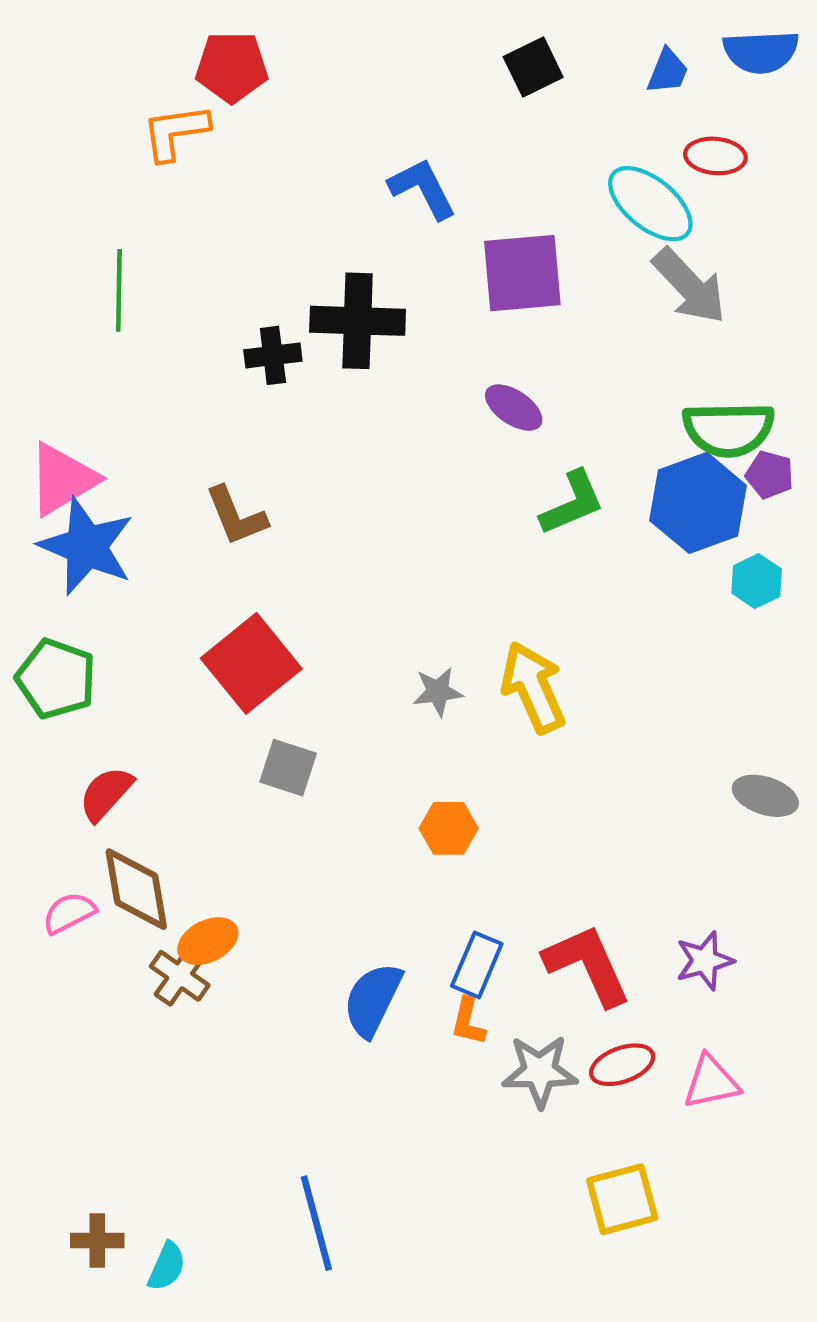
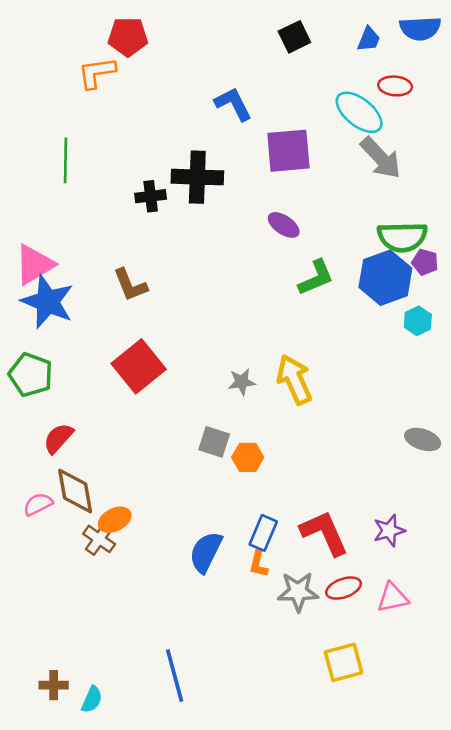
gray square: (288, 768) -> (214, 442), moved

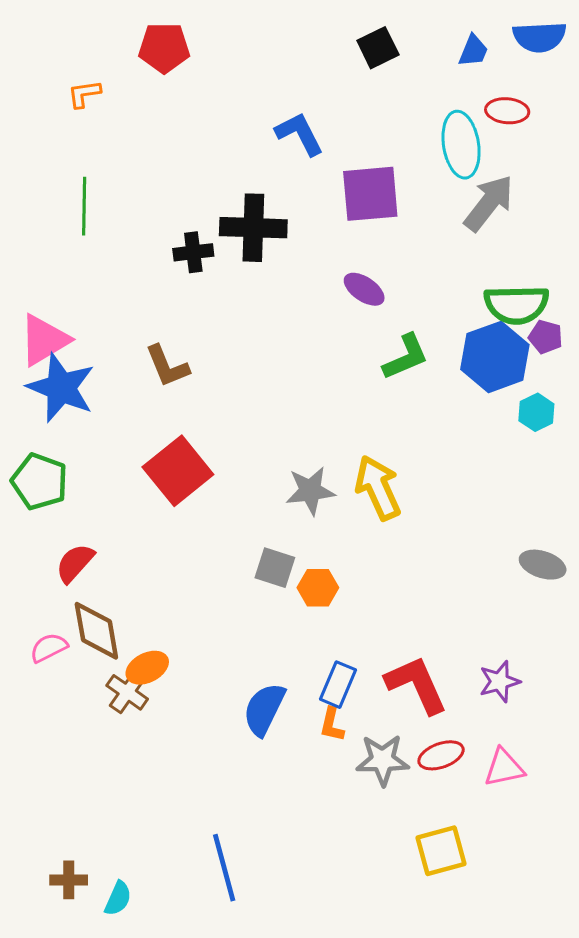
orange L-shape: (97, 73) -> (84, 94), moved, size x0.7
cyan ellipse: (359, 112) -> (461, 145), turned 42
gray arrow: (381, 158) -> (489, 203), turned -99
gray star: (242, 382) -> (310, 491), size x1.4

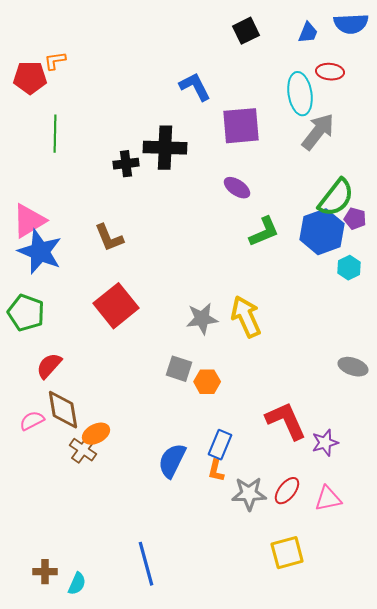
red pentagon: (164, 48) -> (30, 78), moved
green semicircle: (516, 305) -> (336, 198), turned -51
red L-shape: (416, 685) -> (286, 421), moved
red ellipse: (441, 755) -> (287, 491), turned -32

